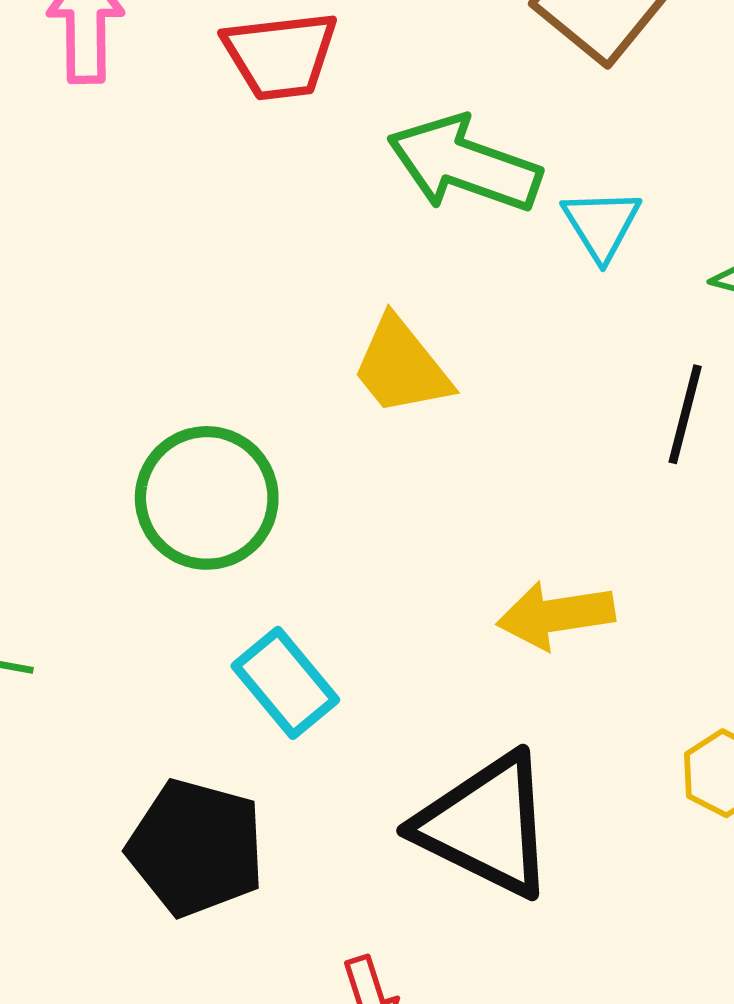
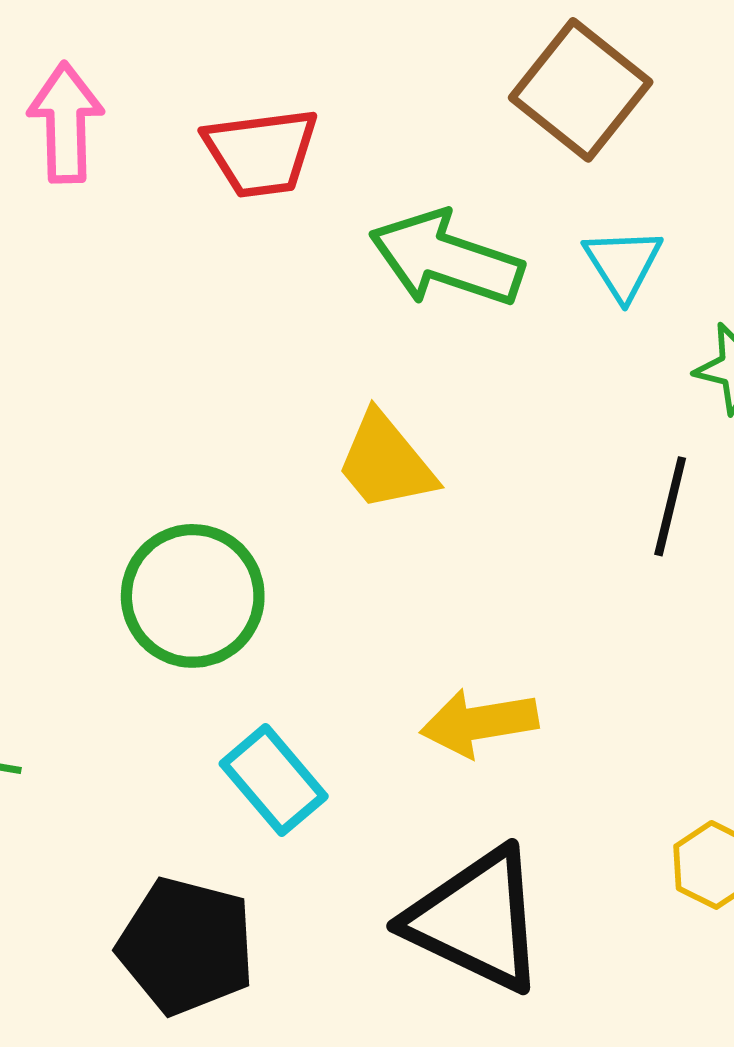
cyan triangle: (601, 224) -> (623, 264), moved
yellow arrow: (556, 615) -> (479, 723), moved

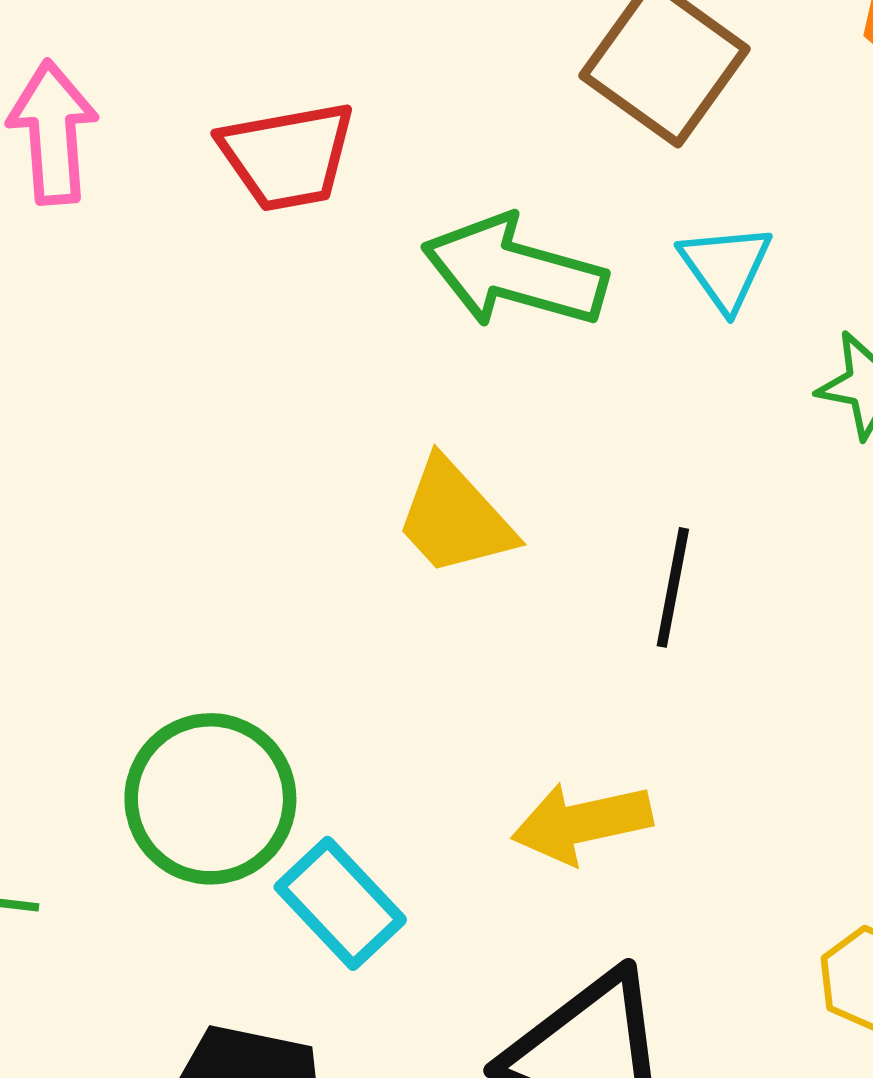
black line: (670, 506) -> (673, 587), moved
green circle: (193, 596) -> (210, 799), moved

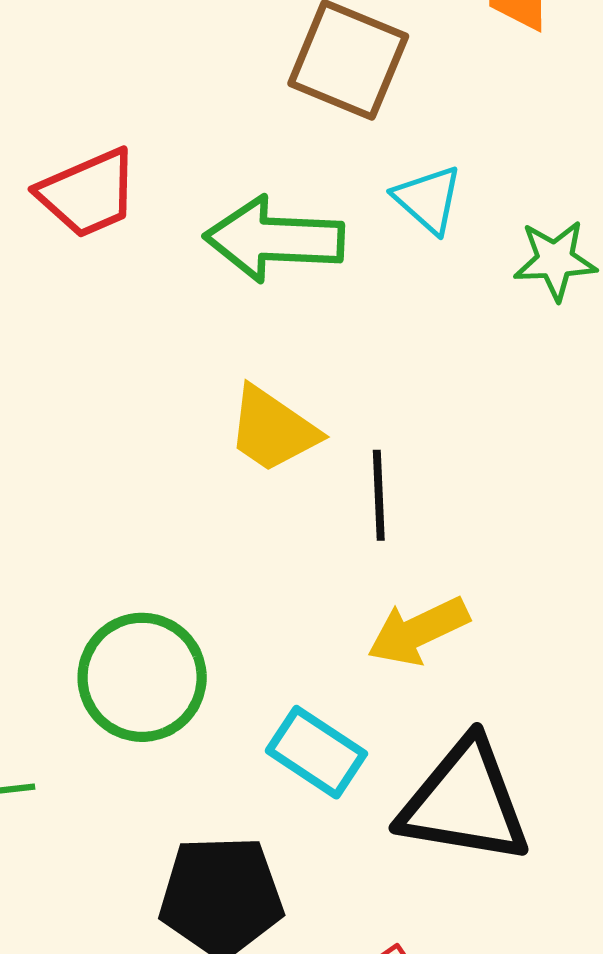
black line: (673, 587) -> (379, 495), moved
cyan rectangle: (340, 903) -> (316, 752), moved

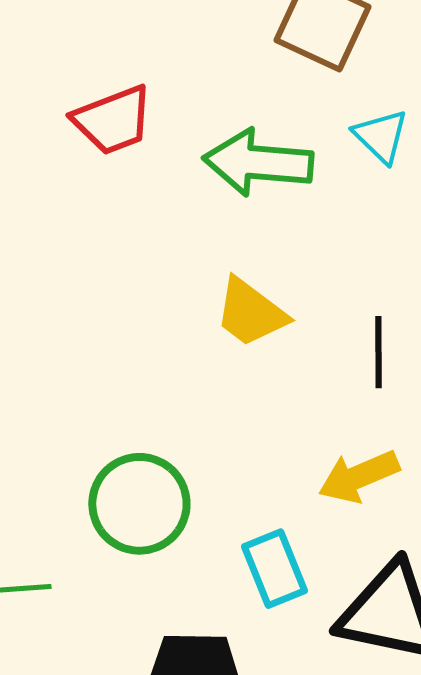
black line: (379, 495) -> (379, 352), moved
cyan rectangle: (316, 752) -> (274, 569), turned 32

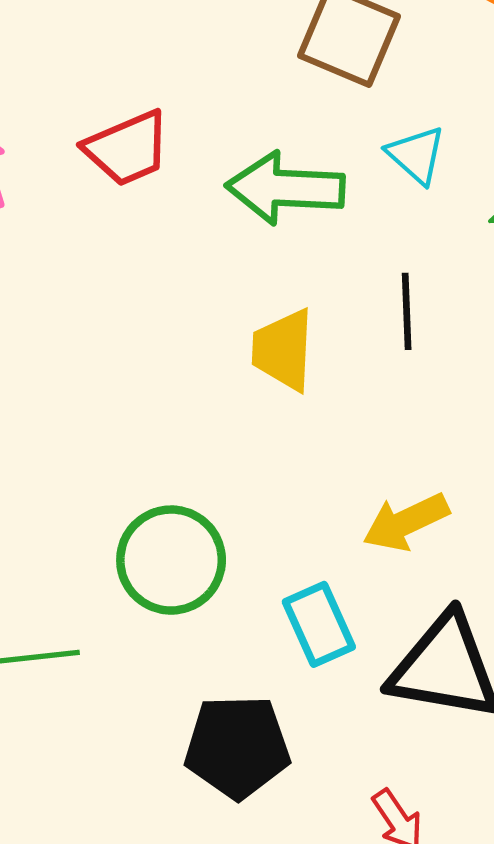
yellow trapezoid: (251, 313) -> (283, 350), turned 58
black line: (379, 352) -> (407, 311), moved

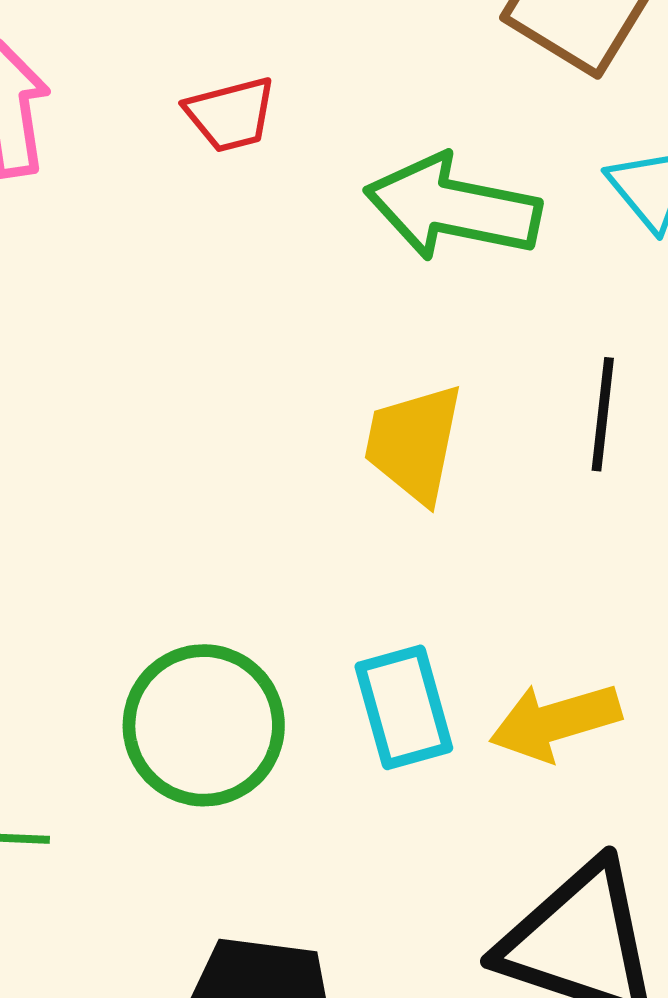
red trapezoid: (127, 148) -> (231, 114), size x0.7
cyan rectangle: (319, 624) -> (404, 707), moved

